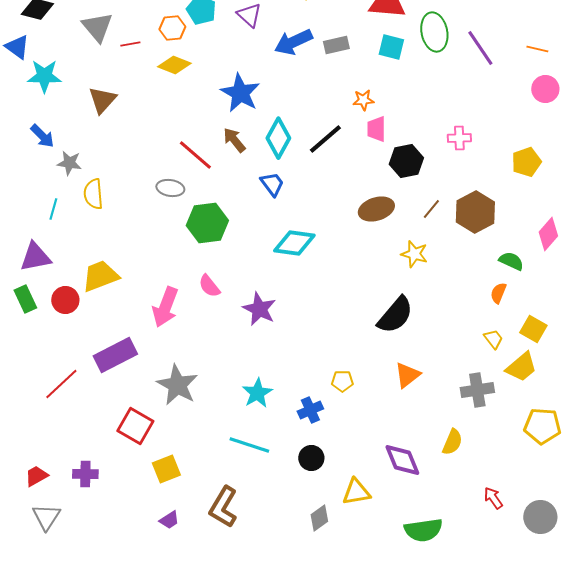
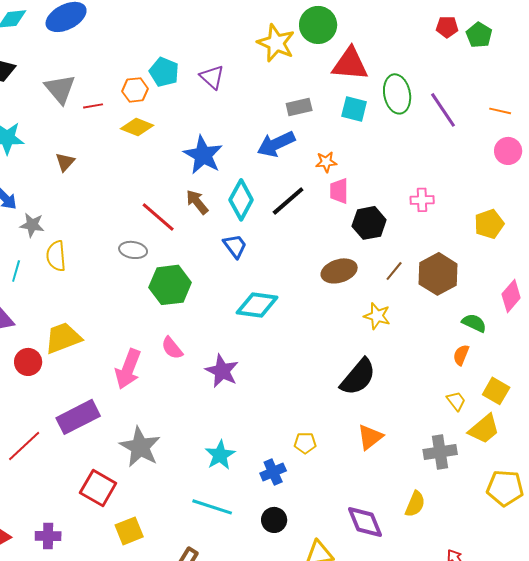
blue arrow: (293, 42) -> (276, 144), moved
brown triangle: (102, 100) -> (65, 162), size x0.7

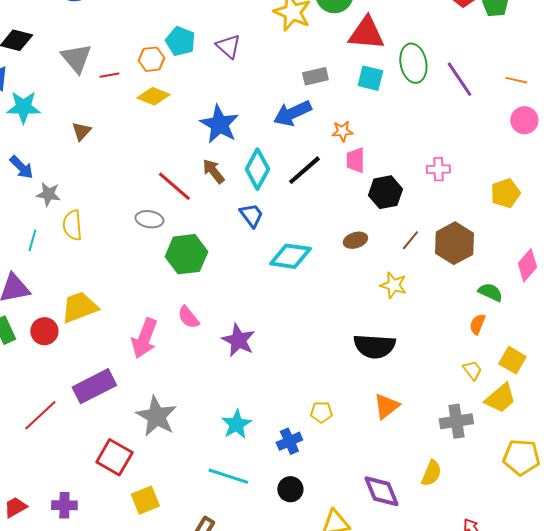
brown ellipse: (339, 271) -> (355, 240), size x0.7
cyan diamond: (257, 305) -> (290, 256), moved
black semicircle: (358, 377) -> (374, 346), turned 54

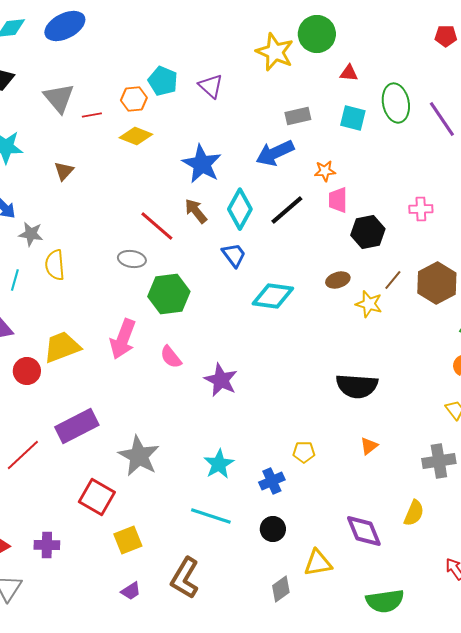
red triangle: (366, 33) -> (349, 73), size x0.5
yellow star: (393, 285) -> (369, 304), moved
pink arrow: (144, 338) -> (123, 339), moved
orange triangle: (386, 406) -> (369, 446), size x0.7

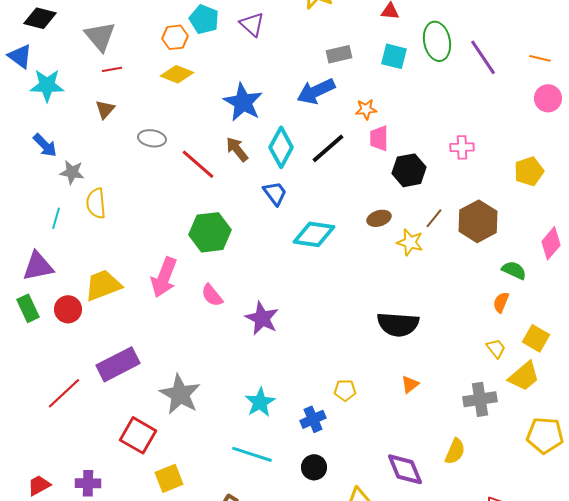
red line: (92, 115) -> (112, 69), moved
gray ellipse: (132, 259) -> (152, 138), moved

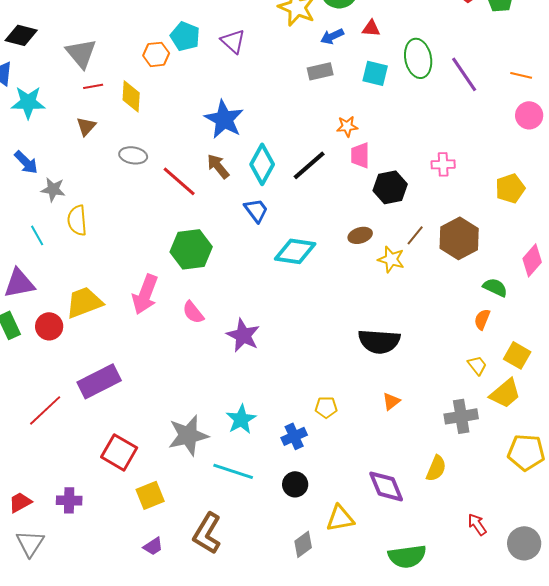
yellow diamond: (177, 74) -> (131, 96), moved, turned 72
blue arrow: (316, 91) -> (332, 36), moved, size x0.6
cyan line: (56, 218) -> (37, 235), turned -45
gray star: (180, 394) -> (188, 435), moved, turned 30

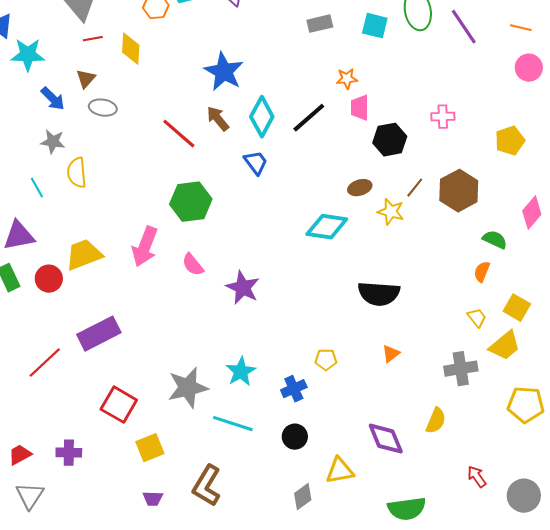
gray ellipse: (133, 155) -> (103, 108), moved
blue arrow: (26, 162) -> (53, 99), moved
cyan diamond: (295, 251) -> (327, 227), moved
purple trapezoid: (153, 546) -> (153, 499), turned 35

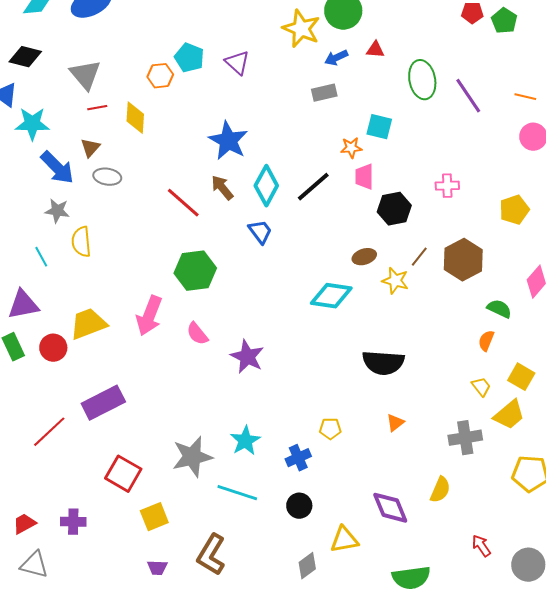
cyan square: (375, 26) -> (379, 127), moved
blue arrow: (53, 99) -> (57, 168), size x1.4
gray triangle: (30, 496) -> (34, 565), turned -48

